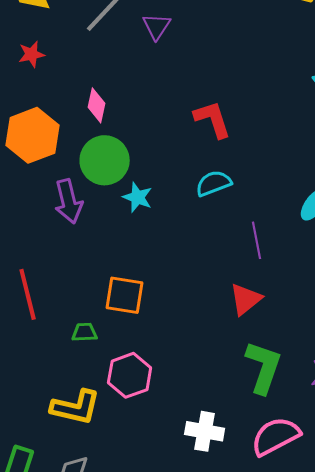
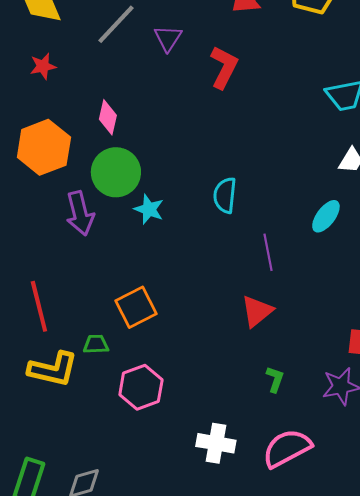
red L-shape: (213, 119) -> (224, 67), moved, turned 45
cyan semicircle: (214, 183) -> (225, 195), turned -63
orange square: (125, 295) -> (136, 307), turned -36
green L-shape: (264, 367) -> (275, 379), size x0.5
yellow L-shape: (76, 407) -> (53, 369), moved

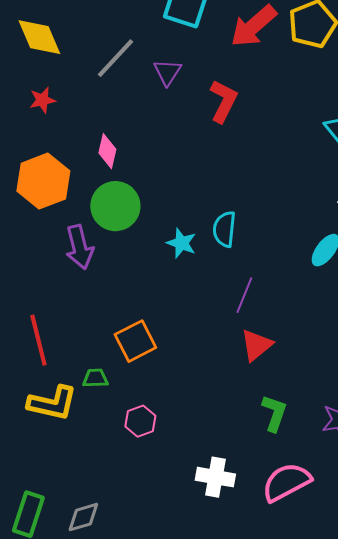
cyan star: (149, 209) -> (181, 243), moved
purple line: (268, 252) -> (244, 295), moved, turned 33
green L-shape: (275, 379) -> (274, 413), size x1.4
pink hexagon: (141, 387) -> (140, 421), size x0.7

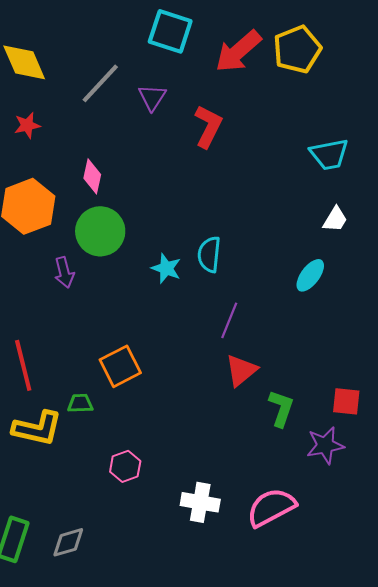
purple arrow: (79, 247) -> (64, 272), size x0.7
green L-shape: (274, 413) -> (281, 408), moved
pink hexagon: (140, 421) -> (125, 466), moved

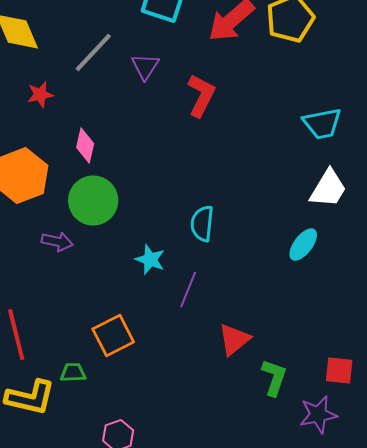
red star: (27, 125) -> (40, 95), moved
white trapezoid: (335, 219) -> (328, 189), size x1.5
cyan star: (166, 268) -> (150, 260), moved
purple arrow: (64, 272) -> (57, 242), turned -64
purple line: (229, 320) -> (188, 290), moved

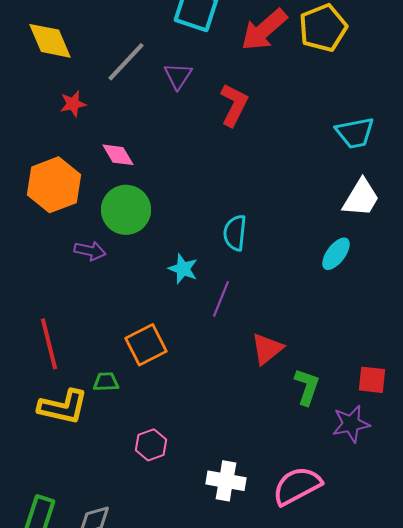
pink diamond: (85, 146) -> (118, 155), turned -44

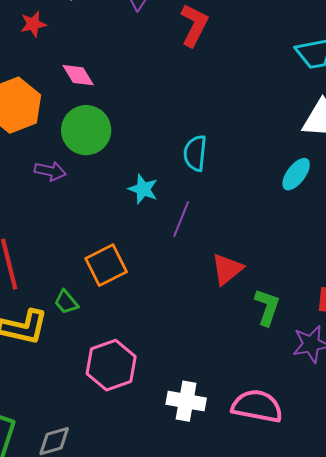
green trapezoid: (106, 382) -> (66, 302), turned -128
pink hexagon: (151, 445) -> (111, 365), size x1.6
pink semicircle: (297, 486) -> (257, 406), turned 39

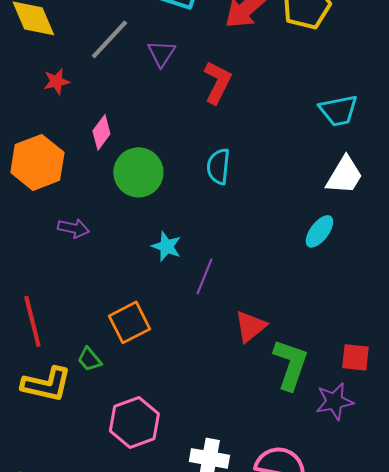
pink diamond: (78, 75) -> (101, 132), turned 68
green circle: (86, 130) -> (138, 172), moved
cyan semicircle: (195, 153) -> (218, 166), moved
green L-shape: (267, 307) -> (290, 364), size x1.4

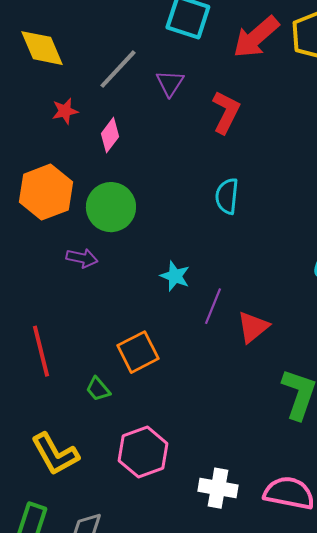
pink diamond: (101, 132) -> (110, 135), moved
green circle: (138, 172) -> (111, 207), moved
red triangle: (250, 326) -> (253, 327), moved
yellow L-shape: (46, 384) -> (55, 454), moved, turned 48

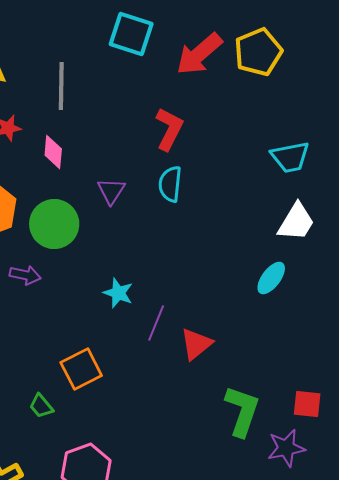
gray line: (118, 69) -> (61, 86), turned -42
purple triangle: (170, 83) -> (111, 191), moved
pink diamond: (110, 135) -> (53, 152), turned -32
cyan semicircle: (227, 196) -> (170, 184), moved

